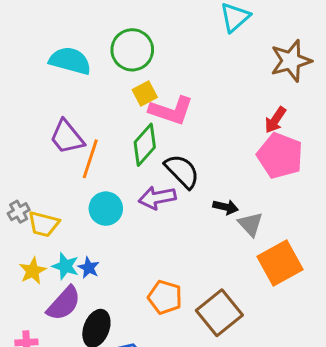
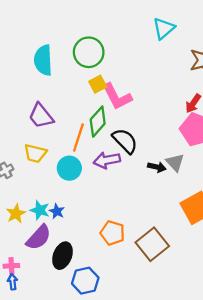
cyan semicircle: (70, 61) -> (43, 60), turned -108
pink L-shape: (171, 111) -> (117, 97), turned 44
orange line: (90, 159) -> (78, 137), moved
yellow trapezoid: (44, 224) -> (35, 153), moved
gray triangle: (250, 224) -> (175, 162), moved

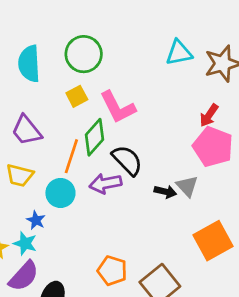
cyan triangle: (164, 28) -> (179, 53), moved, turned 30
yellow square: (98, 84) -> (77, 96), moved
blue star: (57, 211) -> (36, 220), moved

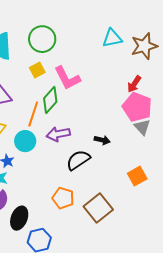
black semicircle: (127, 160) -> (78, 160), moved, turned -80
gray triangle: (187, 186) -> (142, 127), moved
orange square: (213, 241) -> (137, 176), size x0.7

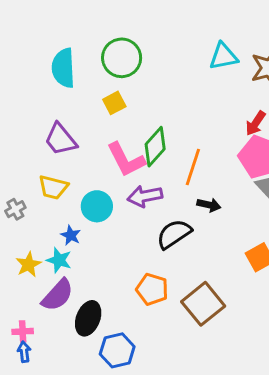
pink L-shape: (67, 78) -> (126, 160), moved
green diamond: (50, 100) -> (155, 147), moved
orange line: (33, 114) -> (193, 167), moved

